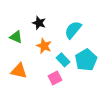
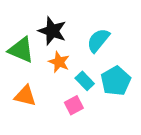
black star: (39, 23) -> (52, 31), size x1.5
green triangle: (16, 37) -> (21, 50), size x1.5

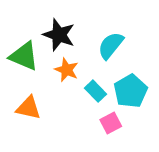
pink square: (74, 105) -> (111, 123), moved

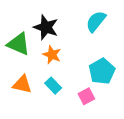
cyan semicircle: (111, 45) -> (96, 21), moved
cyan rectangle: (95, 91) -> (53, 86), moved

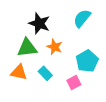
green triangle: (19, 44) -> (27, 48), moved, turned -30
orange star: (52, 55) -> (55, 47), moved

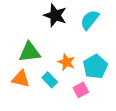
black star: (39, 23) -> (55, 15), moved
orange star: (55, 47) -> (66, 62), moved

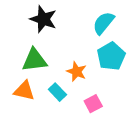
black star: (55, 15) -> (43, 19), moved
cyan pentagon: (95, 67) -> (111, 56), moved

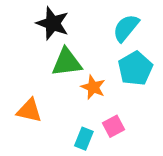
green triangle: (34, 60) -> (67, 62), moved
cyan rectangle: (57, 92) -> (84, 139), moved, turned 66

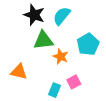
cyan semicircle: (126, 28) -> (62, 16), moved

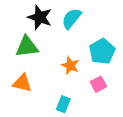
green triangle: (43, 40) -> (27, 47), moved
pink square: (74, 82) -> (98, 84), moved

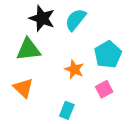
orange triangle: (22, 83) -> (23, 88), turned 30

